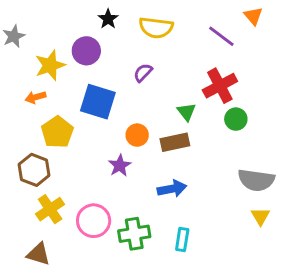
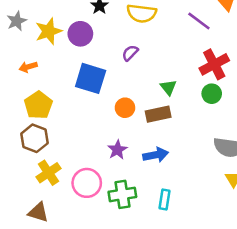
yellow star: (50, 65) -> (49, 31), moved
red cross: (220, 86) -> (214, 64), moved
orange arrow: (35, 97) -> (28, 67), moved
yellow pentagon: (57, 132) -> (38, 105), moved
purple star: (120, 166) -> (117, 150), moved

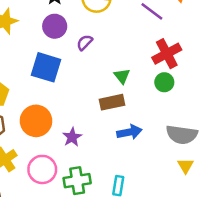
purple circle: (80, 34) -> (55, 26), moved
orange circle: (125, 108) -> (36, 121), moved, size x1.6
blue arrow: (156, 155) -> (129, 132), moved

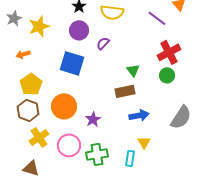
gray semicircle: (182, 135) -> (181, 117), turned -65
yellow triangle: (185, 166) -> (144, 142), moved

